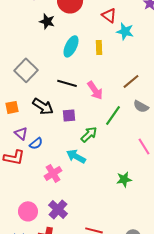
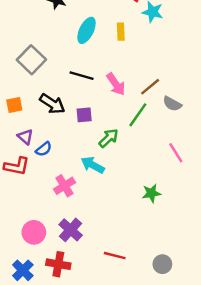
brown line: (131, 81) -> (150, 87), moved

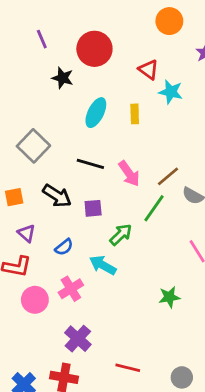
blue semicircle: (44, 149) -> (64, 247), moved
pink circle: (34, 232) -> (35, 300), moved

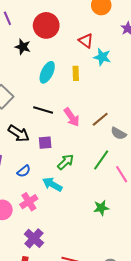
green line: (154, 208) -> (101, 160), moved

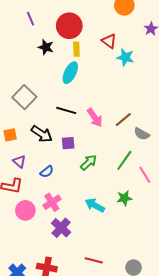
yellow rectangle: (76, 73) -> (76, 49), moved
cyan arrow: (52, 184) -> (95, 205), moved
green star: (101, 208) -> (124, 198), moved
purple cross: (34, 238) -> (61, 228), moved

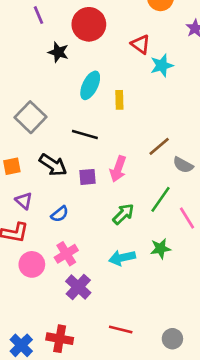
yellow rectangle: (76, 49) -> (119, 100), moved
cyan star: (125, 57) -> (162, 65), turned -30
pink arrow: (95, 118) -> (118, 169), moved, turned 54
green arrow: (89, 162) -> (123, 214), moved
cyan arrow: (95, 205) -> (122, 258), turned -42

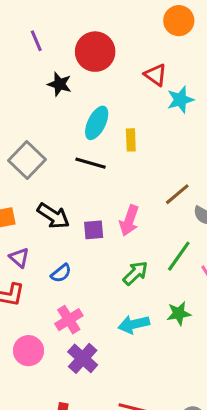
black line: (85, 134) -> (90, 163), moved
pink circle: (32, 264) -> (28, 351), moved

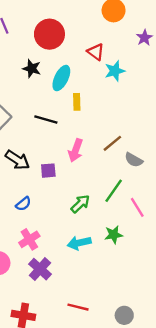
black star: (59, 84) -> (32, 69), moved
cyan ellipse: (97, 123) -> (61, 78), moved
pink arrow: (129, 220) -> (76, 150), moved

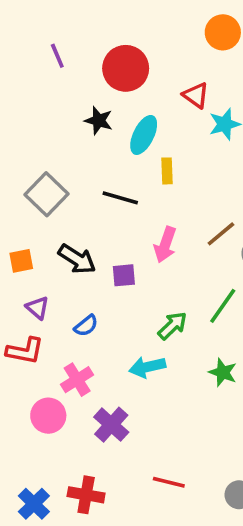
green star: (114, 235) -> (223, 372), turned 30
pink cross: (29, 239) -> (77, 380), moved
cyan arrow: (79, 243) -> (147, 367), moved

